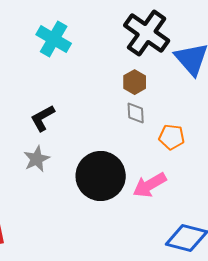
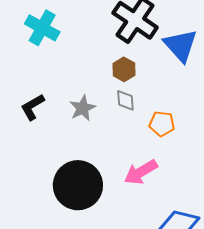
gray star: (37, 159) -> (83, 108), moved
black circle: (101, 176) -> (78, 185), moved

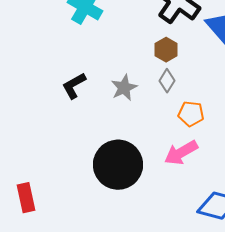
gray diamond: (125, 100) -> (167, 81), turned 35
orange pentagon: (162, 124) -> (191, 114), moved

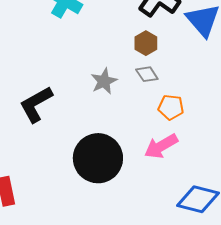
gray diamond: (167, 81) -> (147, 74), turned -65
black L-shape: (74, 86) -> (36, 104), moved, size x1.4

